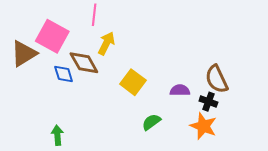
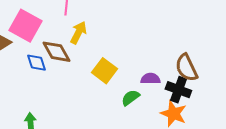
black cross: (208, 102) -> (178, 90), size x1.4
green semicircle: (151, 122) -> (130, 98), moved

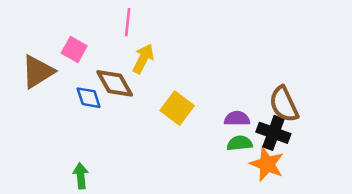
pink square: (25, 26) -> (74, 49), size x0.6
green semicircle: (130, 98) -> (240, 143), moved, turned 30

